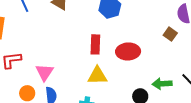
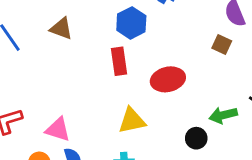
red rectangle: (95, 44) -> (119, 61), moved
pink triangle: (45, 72) -> (58, 129), turned -36

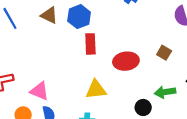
blue hexagon: (131, 23) -> (79, 17), moved
brown square: (222, 45) -> (164, 53), moved

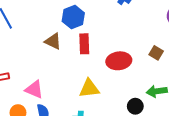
brown triangle: (49, 15) -> (53, 41), moved

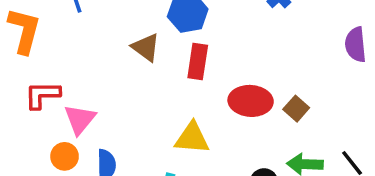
brown square: (156, 53) -> (296, 109), moved
pink triangle: (34, 89) -> (80, 119), moved, turned 36

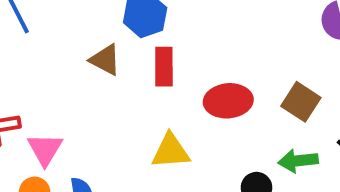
brown square: (296, 109) -> (301, 102), moved, size x1.4

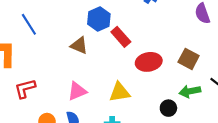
red rectangle: (164, 67) -> (121, 37), moved, turned -36
pink triangle: (45, 149) -> (77, 91), moved, turned 42

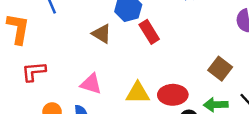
red ellipse: (149, 62) -> (173, 95), moved
pink triangle: (77, 91) -> (91, 84), turned 30

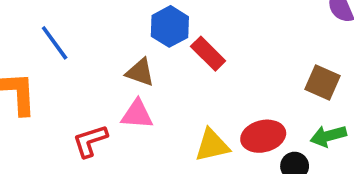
red L-shape: (34, 71) -> (90, 141), moved
pink triangle: (91, 84) -> (137, 114), moved

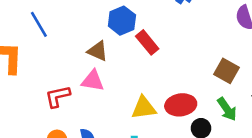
green arrow: (328, 136) -> (227, 109), turned -115

